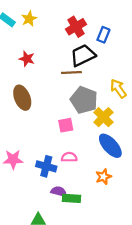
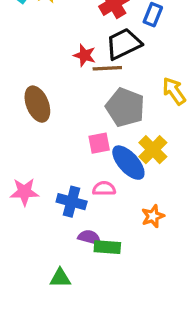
red star: (27, 59) -> (85, 55), moved
yellow cross: (103, 117) -> (153, 150), moved
blue ellipse: (110, 146) -> (128, 163), moved

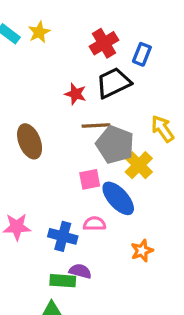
brown line: (107, 68) -> (96, 126), moved
yellow cross: (153, 150) -> (139, 165), moved
green rectangle: (107, 247) -> (63, 281), moved

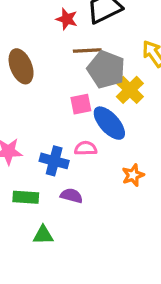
green rectangle: (63, 281) -> (26, 197), moved

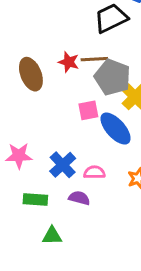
red star: (67, 19) -> (69, 62), moved
pink semicircle: (86, 148) -> (94, 172), moved
blue cross: (54, 161) -> (63, 165), turned 32

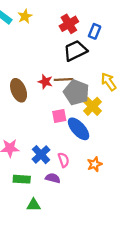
pink semicircle: (94, 172) -> (64, 160), turned 72

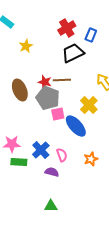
yellow star: (25, 16) -> (26, 46), moved
gray pentagon: (76, 92) -> (48, 98), moved
green rectangle: (22, 179) -> (19, 162), moved
green triangle: (34, 205) -> (51, 206), moved

